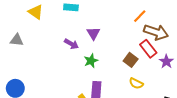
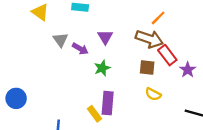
brown arrow: (156, 32) -> (149, 39), moved
gray triangle: (17, 40) -> (61, 40), moved, turned 48
brown square: (131, 60) -> (147, 68), turned -32

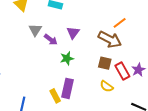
red rectangle: (167, 55) -> (122, 71), moved

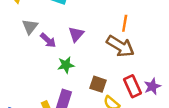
orange line: (120, 23) -> (125, 23), moved, turned -48
brown square: (105, 63) -> (98, 84), moved

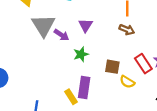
gray triangle: (30, 27) -> (43, 25), size x1.6
brown arrow: (120, 46) -> (127, 30), size x0.6

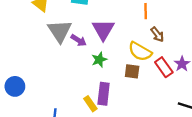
purple triangle: (86, 25) -> (103, 30), size x1.5
brown arrow: (127, 30) -> (157, 34), moved, turned 32
yellow semicircle: (127, 82) -> (140, 51), moved, size x1.5

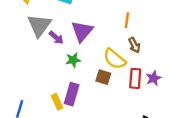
red rectangle: (164, 67) -> (135, 78), turned 30

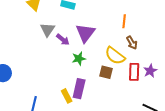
gray triangle: (39, 25) -> (47, 30), size x0.7

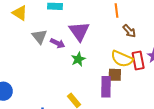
yellow semicircle: (115, 56) -> (122, 59), moved
brown square: (106, 72) -> (115, 75), moved
purple rectangle: (79, 89) -> (106, 87), moved

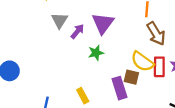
brown arrow: (129, 31) -> (156, 34), size x1.5
purple arrow: (58, 43) -> (77, 31), turned -88
purple rectangle: (106, 87) -> (120, 88), turned -30

